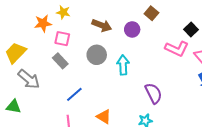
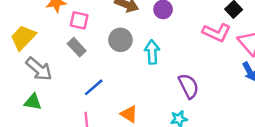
green triangle: (14, 107) -> (33, 102), moved

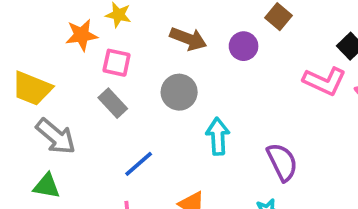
yellow trapezoid: (23, 37) -> (32, 88), turned -112
cyan arrow: (152, 52) -> (218, 136), moved

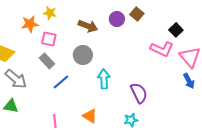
purple circle: (244, 46) -> (117, 19), moved
blue line: (139, 164) -> (61, 82), moved

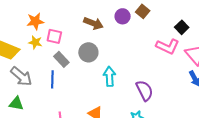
yellow star: (50, 13) -> (35, 42), moved
gray rectangle: (47, 61) -> (61, 59), moved
blue line: (61, 82) -> (52, 79), moved, turned -48

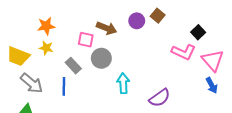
pink square: (54, 36) -> (86, 40), moved
purple semicircle: (145, 90) -> (160, 98), turned 80

